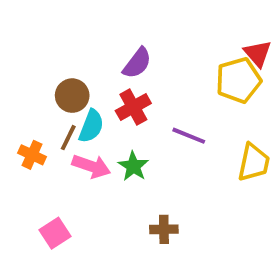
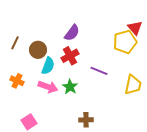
brown line: (68, 138) -> (15, 43), moved

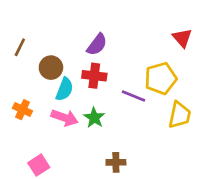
yellow pentagon: (125, 42) -> (161, 78), moved
brown line: (15, 43) -> (20, 47), moved
red cross: (70, 56) -> (94, 76), turned 36

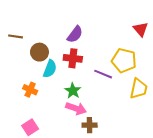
brown line: (20, 47) -> (15, 36), turned 72
yellow pentagon: (161, 78) -> (124, 60), turned 30
orange cross: (23, 110) -> (30, 90), moved
pink arrow: (64, 118) -> (76, 108), moved

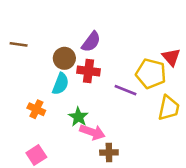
red triangle: (141, 29) -> (171, 57), moved
brown circle: (39, 52) -> (64, 58), moved
green star: (73, 91) -> (78, 117), moved

